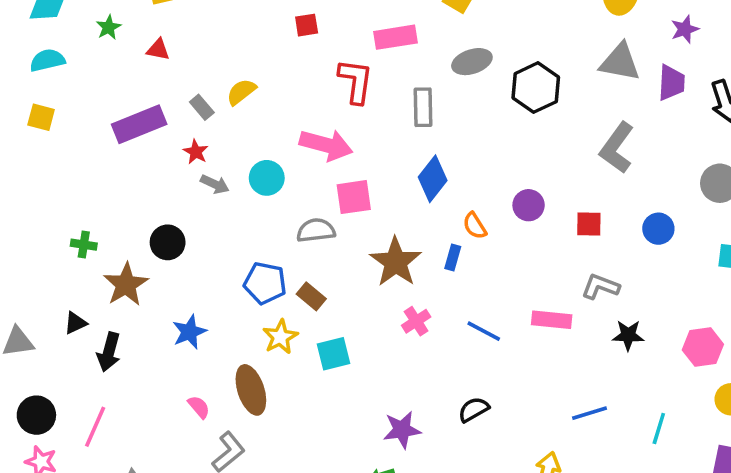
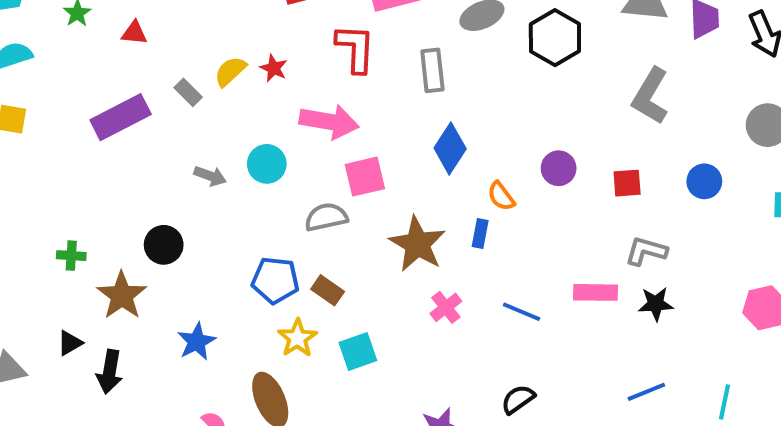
red star: (196, 152) -> (274, 68), moved
black star: (628, 335) -> (656, 304), moved

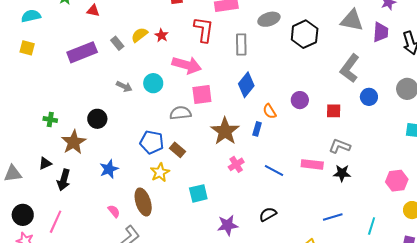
blue circle: (704, 181) -> (369, 97), moved
cyan square: (358, 352) -> (198, 193), moved

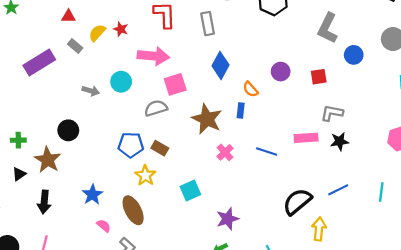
red triangle: (93, 11) -> (68, 16), moved
black triangle: (45, 163) -> (19, 174), moved
blue star: (109, 169) -> (92, 195), moved
black semicircle: (268, 214) -> (297, 202), moved, size x1.6

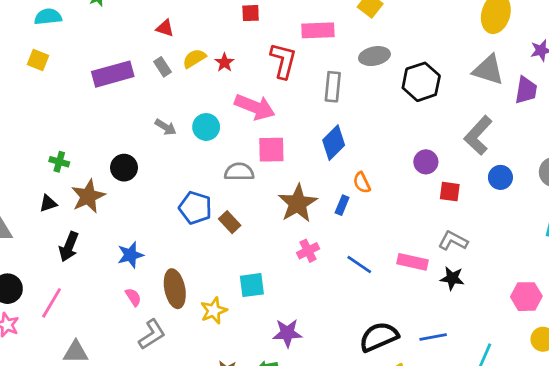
purple circle: (281, 72) -> (426, 162), moved
yellow star: (145, 176) -> (214, 311), moved

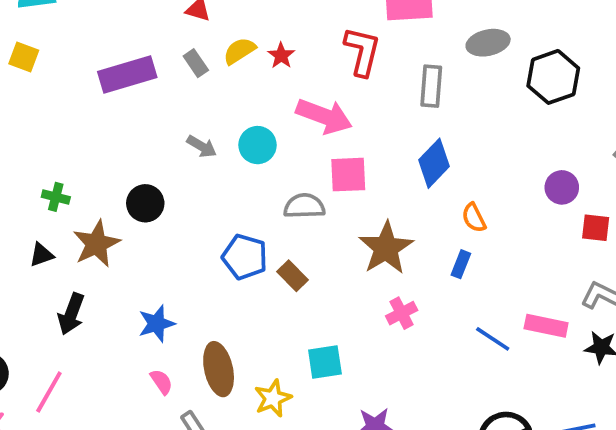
blue rectangle: (342, 205) -> (461, 264), moved
blue line: (359, 264) -> (493, 339), moved

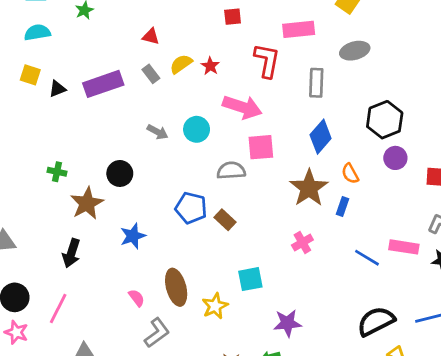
black hexagon: (553, 77) -> (385, 120), moved
purple circle: (562, 187) -> (395, 158), moved
brown star: (386, 248) -> (309, 188), moved
black triangle: (41, 255) -> (57, 89), moved
blue star: (157, 324) -> (133, 236), moved

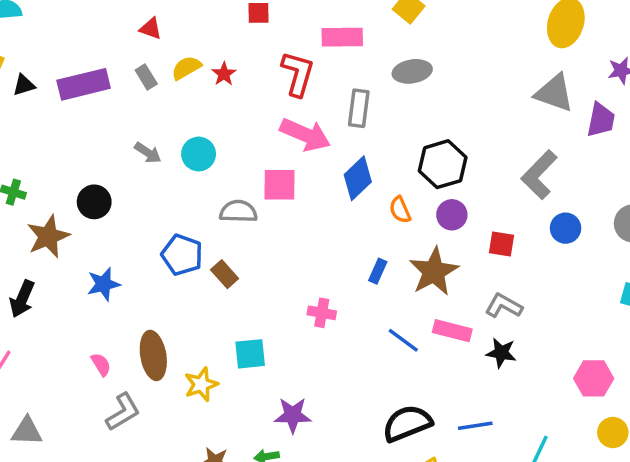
pink arrow: (242, 107) -> (305, 135), moved
orange semicircle: (350, 174) -> (400, 210), moved
brown star: (309, 188) -> (434, 272), moved
pink cross: (302, 243) -> (322, 313), turned 35

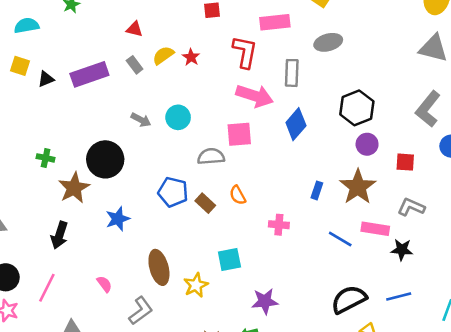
black circle: (94, 202) -> (105, 159), size x1.5
orange semicircle: (400, 210) -> (238, 195), moved
black star: (501, 353) -> (402, 250), moved
pink semicircle: (101, 364) -> (104, 284), moved

